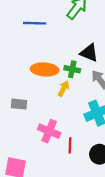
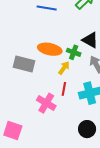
gray rectangle: (19, 104) -> (24, 64), moved, size x1.5
red line: (70, 145) -> (64, 89), moved

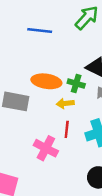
yellow arrow: (64, 68) -> (65, 103), turned -128

